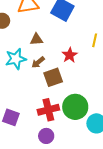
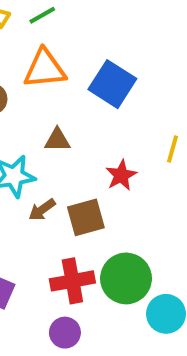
brown arrow: (38, 62) -> (42, 210), moved

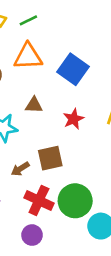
red star: (121, 175) -> (73, 119), moved
brown arrow: (42, 210) -> (20, 169), moved
red cross: (72, 281) -> (39, 200), turned 32

